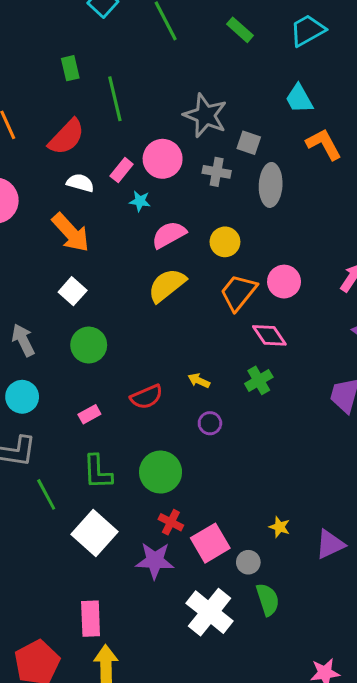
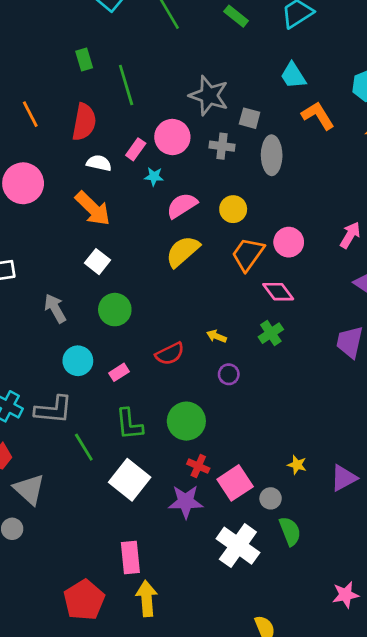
red semicircle: (66, 137) -> (84, 122), turned -30
cyan circle: (22, 397) -> (78, 361), moved

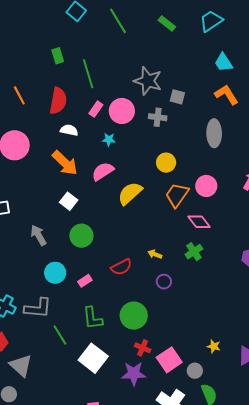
cyan trapezoid: (293, 76) -> (224, 63), moved
pink rectangle: (136, 149) -> (96, 109), moved
gray ellipse: (272, 155) -> (214, 133), moved
pink semicircle: (182, 206) -> (103, 171), moved

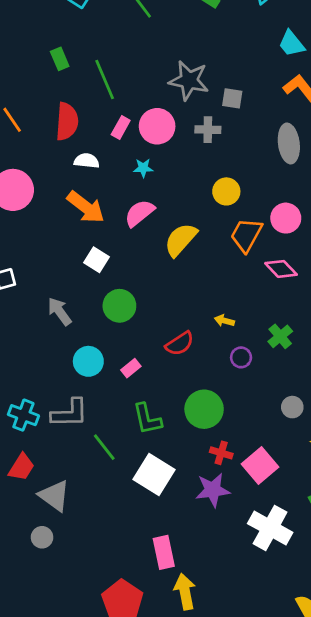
green cross: (194, 252) -> (280, 336), moved
gray circle: (195, 371) -> (292, 407), moved

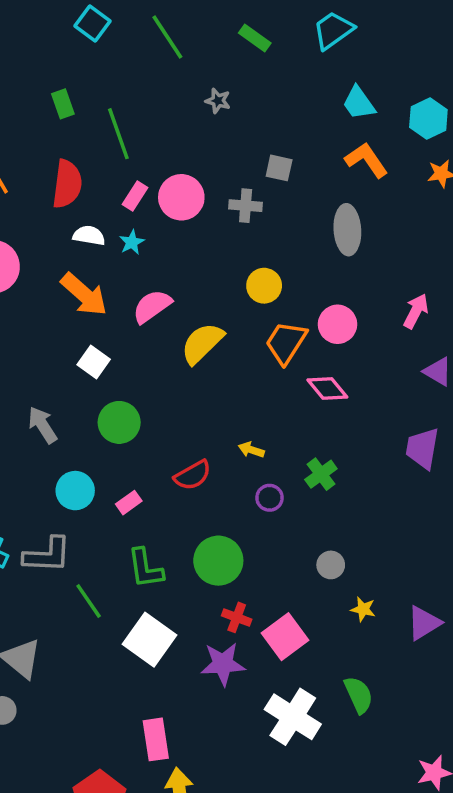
gray star: (189, 80) -> (218, 101), moved, size x0.5
cyan star: (143, 168) -> (132, 242), moved, turned -30

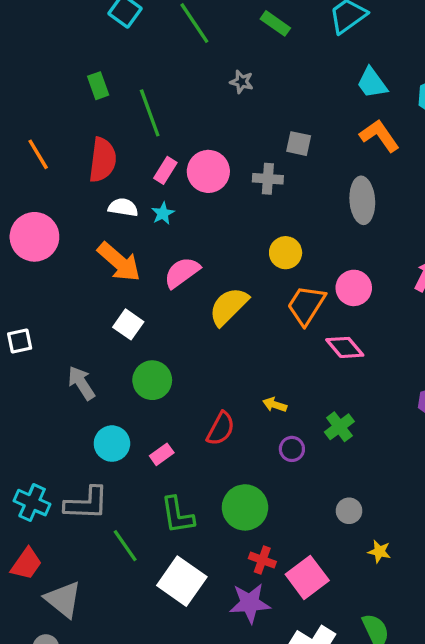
red semicircle: (193, 475) -> (221, 429), turned -32

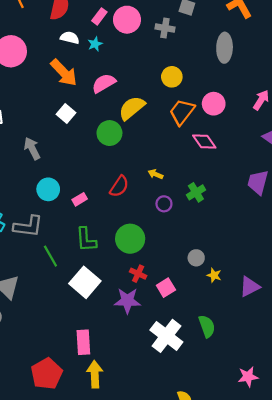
green circle: (152, 380) -> (109, 133), moved
gray circle: (349, 511) -> (196, 258), moved
pink square: (307, 577) -> (166, 288), size x0.7

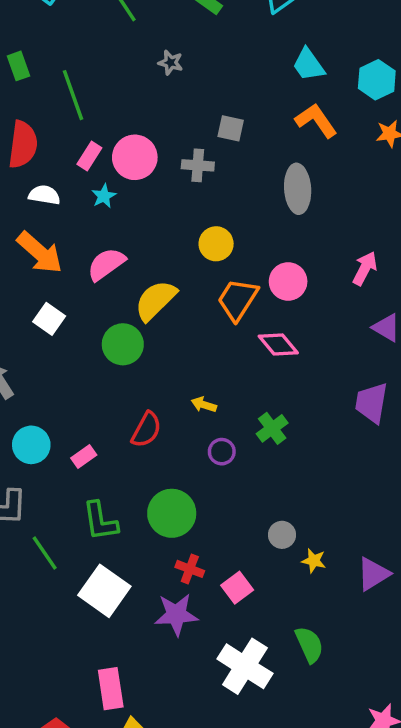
cyan star: (95, 44) -> (104, 196), moved

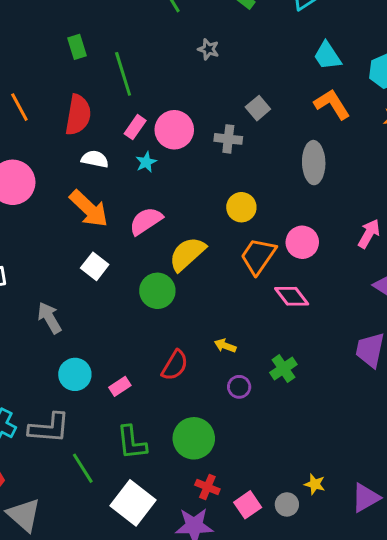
gray square: (231, 128) -> (258, 108), turned 35
gray circle: (282, 535) -> (287, 504), moved

